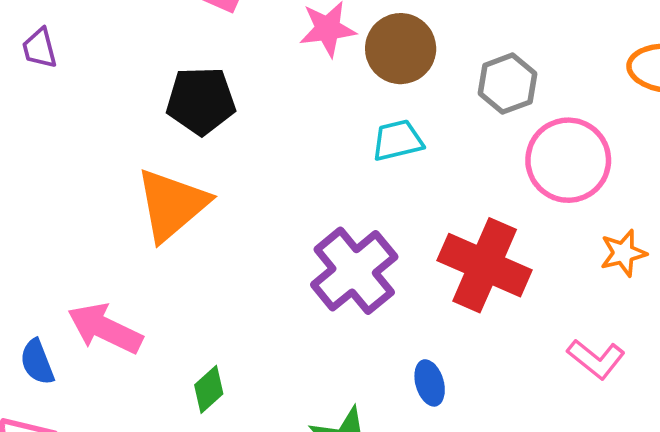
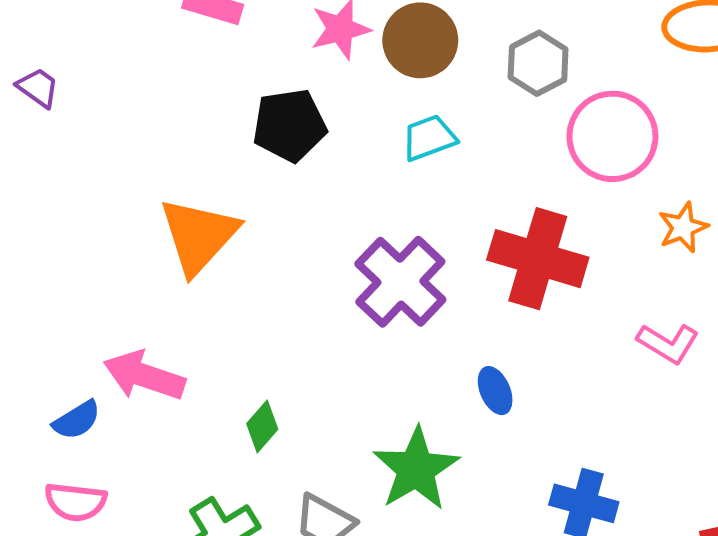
purple trapezoid: (40, 48) -> (38, 88), turned 147
black pentagon: (201, 101) -> (289, 125), moved
blue semicircle: (37, 362) -> (77, 420), turned -93

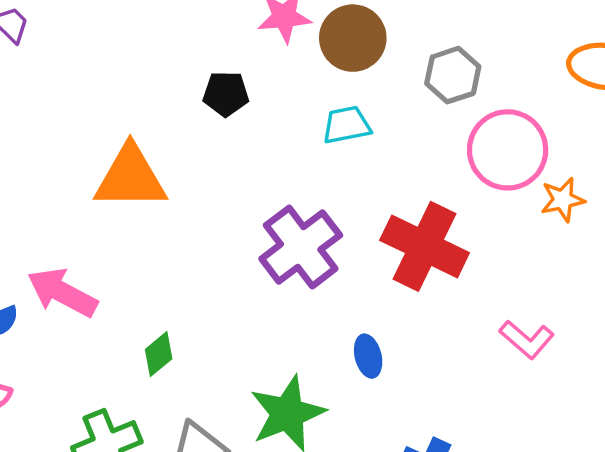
black pentagon: (289, 125) -> (226, 94), size x0.7
orange star: (683, 227) -> (563, 200), moved
orange triangle: (199, 236) -> (130, 178), turned 38

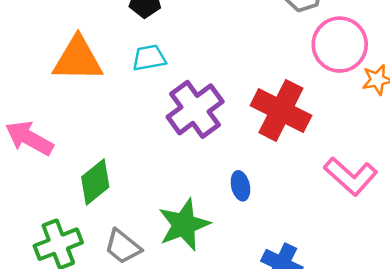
cyan trapezoid: (346, 125) -> (149, 58), moved
pink L-shape: (527, 339) -> (351, 176), size x1.4
green diamond: (159, 354) -> (95, 182), size x1.5

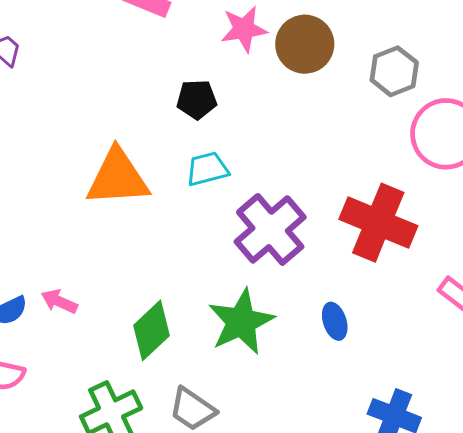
pink arrow: (29, 138) -> (59, 301), moved, size x0.6
green star: (184, 225) -> (241, 322), moved

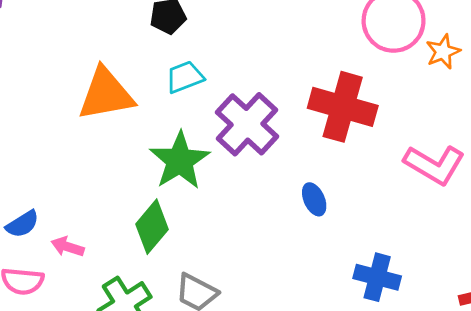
pink arrow: (59, 301) -> (68, 247), moved
green star: (241, 322) -> (180, 161), moved

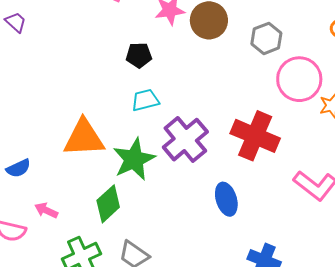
orange triangle: (106, 94) -> (84, 138), moved
blue ellipse: (314, 199) -> (226, 199), size x1.4
blue semicircle: (22, 224) -> (18, 168), moved

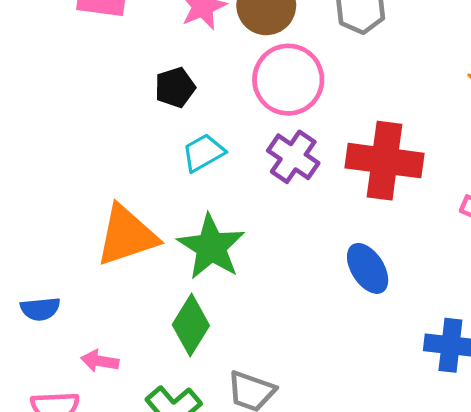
pink circle: (299, 79) -> (288, 80), moved
purple cross: (185, 140) -> (293, 157), moved, size x0.7
blue semicircle: (18, 168) -> (40, 309), turned 35

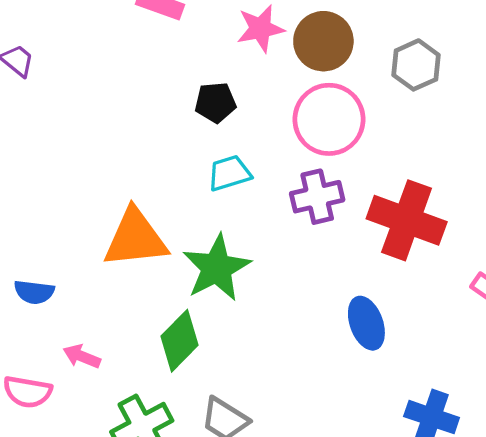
purple cross: (293, 157) -> (317, 197), turned 30

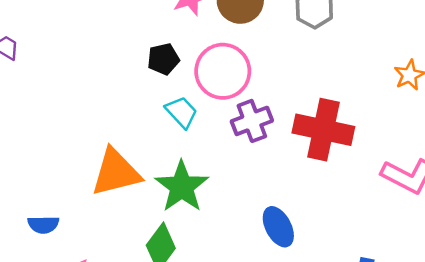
pink circle: (329, 119) -> (223, 71), moved
cyan trapezoid: (229, 173) -> (182, 112), turned 72
blue ellipse: (366, 323) -> (278, 227), moved

